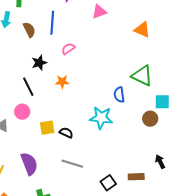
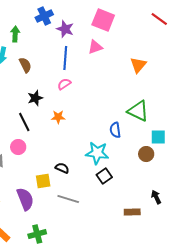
blue line: (52, 23) -> (65, 58), moved
orange triangle: (142, 30) -> (138, 65), turned 48
yellow square: (47, 128) -> (43, 181), moved
black square: (108, 183) -> (104, 176), moved

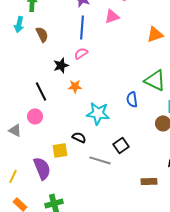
orange triangle: (138, 65) -> (155, 34), turned 30
black star: (35, 98) -> (61, 65), moved
cyan star: (97, 153) -> (98, 113), moved
gray line: (68, 199) -> (100, 160), moved

